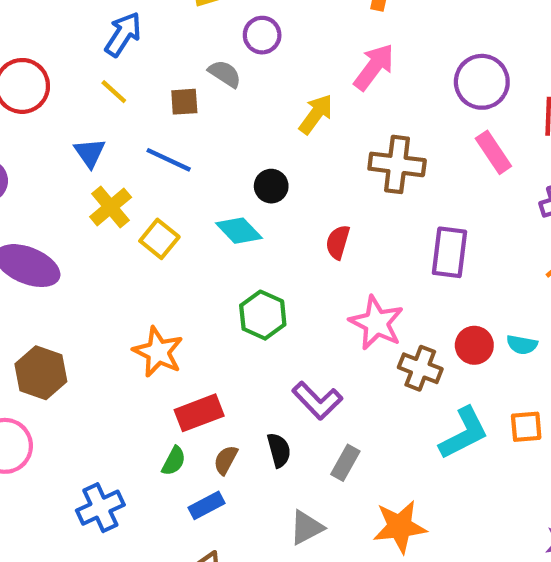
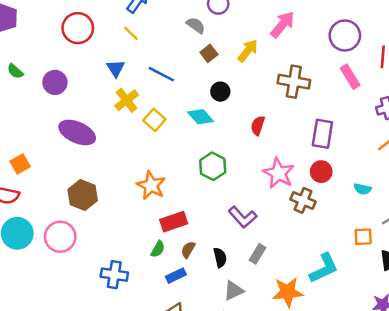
brown square: (184, 102) -> (209, 53), moved, turned -36
red circle: (474, 345) -> (321, 172), moved
cyan L-shape: (464, 433) -> (324, 268), moved
black semicircle: (279, 450) -> (220, 258), moved
blue cross: (100, 508) -> (114, 275), turned 32

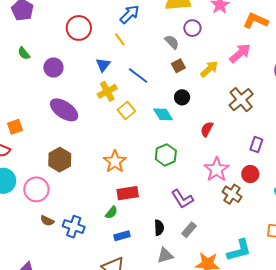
brown cross: (294, 82) -> (241, 100), turned 30
purple rectangle: (322, 134) -> (256, 145), size x0.7
brown semicircle: (188, 250) -> (47, 221), moved, turned -104

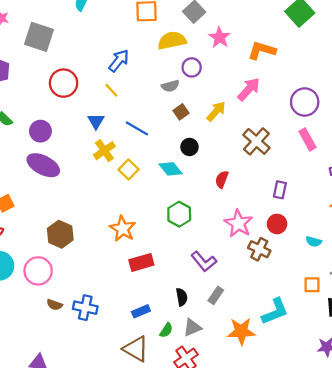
gray semicircle: (172, 42) -> (170, 86), turned 126
purple ellipse: (64, 110) -> (43, 165), moved
green semicircle: (111, 212) -> (166, 330), moved

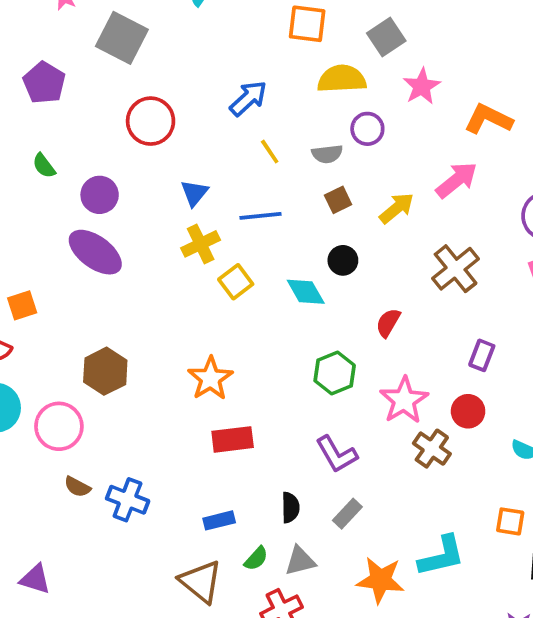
yellow line: (111, 90) -> (270, 152), moved
blue line: (137, 128) -> (261, 216), turned -45
green hexagon: (179, 214) -> (335, 373), moved

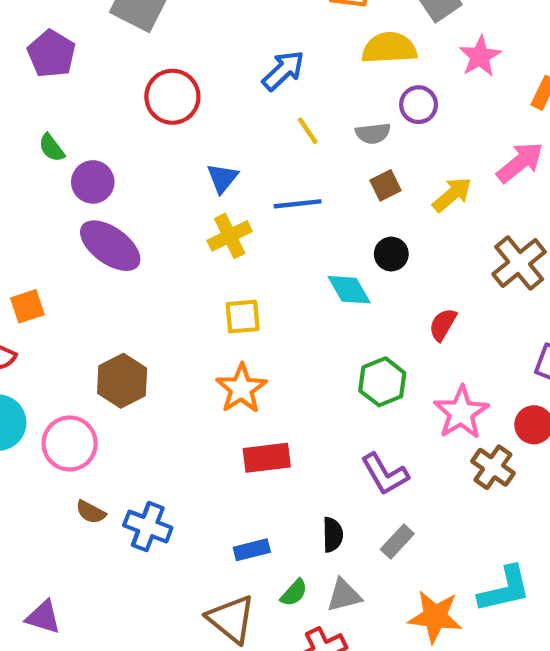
purple circle: (100, 195) -> (93, 182), moved
yellow square: (236, 282) -> (243, 317), moved, turned 32

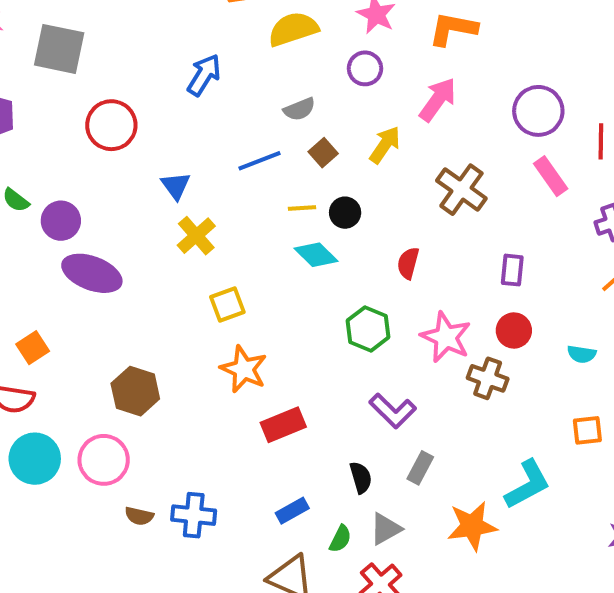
purple circle: (419, 105) -> (365, 68), moved
yellow line: (308, 131) -> (302, 208), moved, turned -44
blue line: (298, 204) -> (260, 161), moved

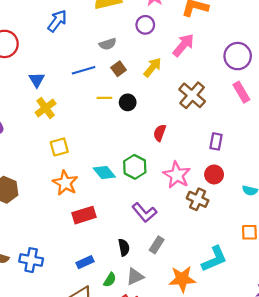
cyan diamond: (316, 255) -> (104, 172), moved

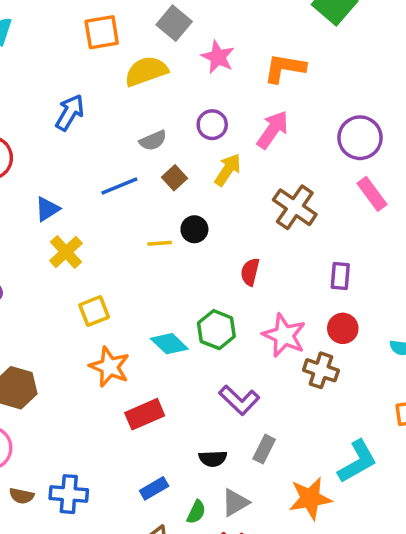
purple circle: (145, 25) -> (212, 125), moved
blue triangle: (37, 80) -> (47, 209), turned 35
yellow line: (104, 98) -> (160, 243), moved
black semicircle: (124, 247) -> (213, 458), turned 105

